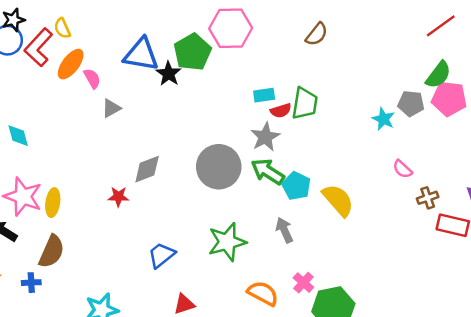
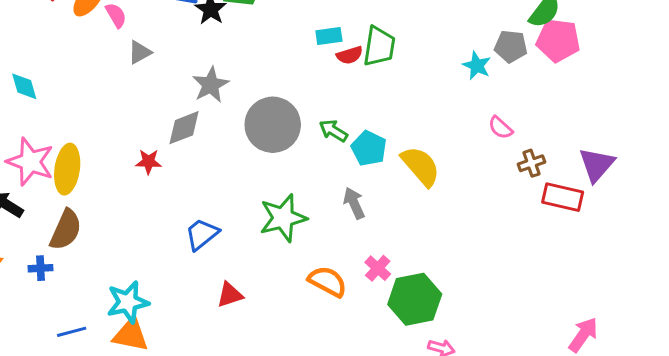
gray star: (265, 137) -> (211, 85), moved
green arrow: (268, 172) -> (333, 131), size x0.7
yellow ellipse: (53, 203) -> (67, 169), size x1.4

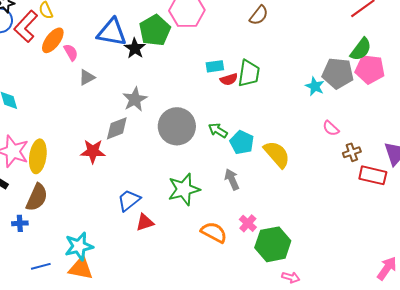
gray pentagon: (511, 46) -> (338, 73), size x1.4
red star: (148, 162) -> (93, 151), size x1.4
red triangle: (230, 295) -> (145, 222), moved

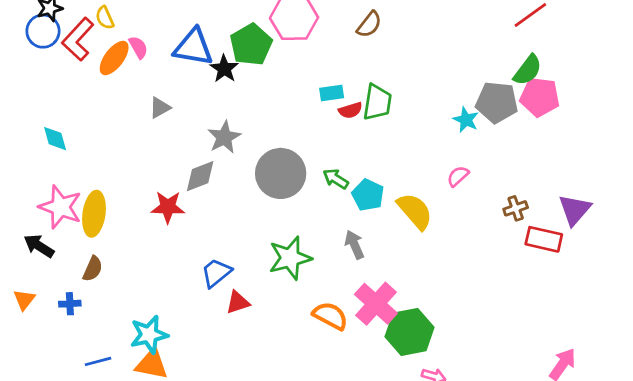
brown semicircle: (259, 15) -> (369, 24), moved
pink semicircle: (71, 52) -> (138, 47), moved
pink semicircle: (331, 128) -> (458, 176), moved, turned 96
brown semicircle: (37, 197) -> (93, 269), size x0.7
pink cross: (248, 223) -> (376, 304), size x1.8

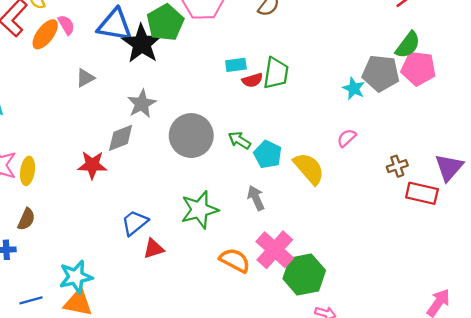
black star: (224, 69) -> (142, 44), size x1.6
yellow ellipse: (94, 214) -> (28, 171), size x0.7

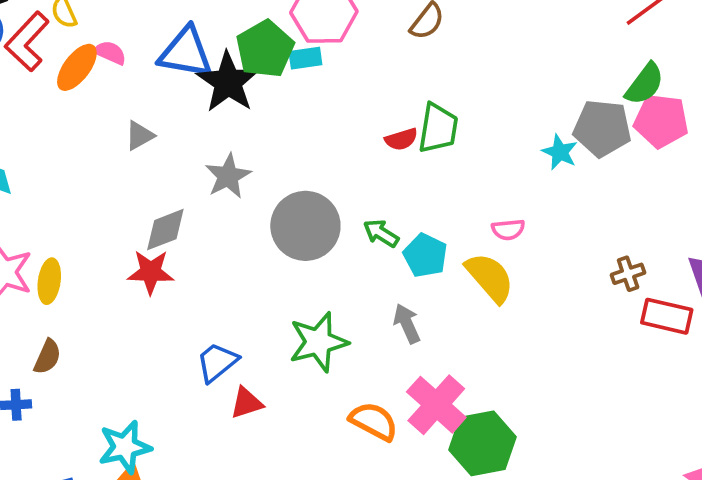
pink semicircle: (66, 25) -> (110, 53), turned -36
cyan rectangle: (236, 65) -> (305, 58), moved
gray diamond: (121, 138) -> (165, 230), moved
pink semicircle: (347, 138) -> (508, 230), moved, turned -144

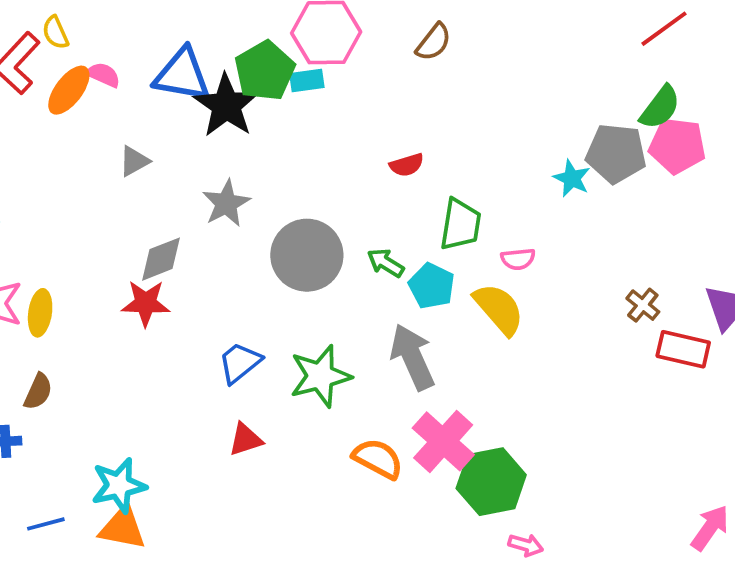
green trapezoid: (438, 128) -> (460, 224), moved
brown cross: (628, 274) -> (643, 305), turned -32
gray arrow: (407, 324) -> (412, 357), size x1.6
blue trapezoid: (217, 362) -> (240, 363), moved

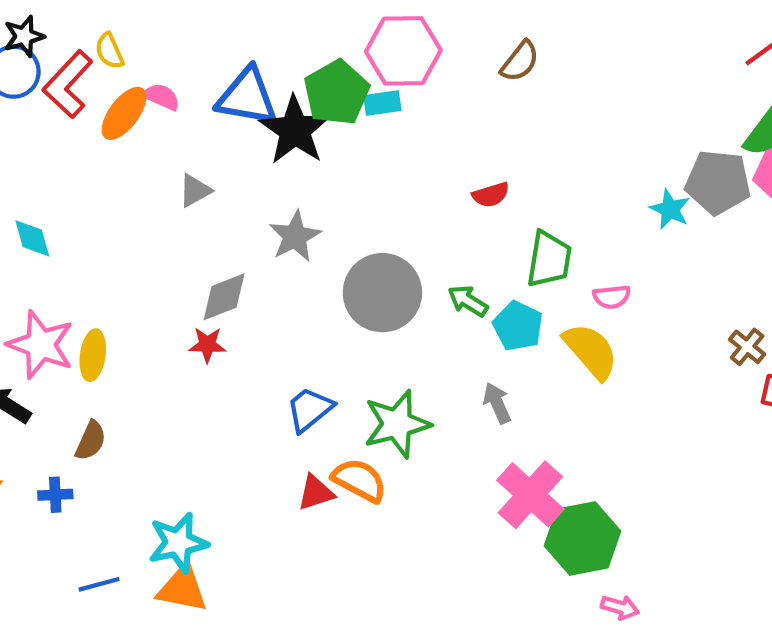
red star: (146, 303) -> (207, 345), size x0.7
gray arrow: (412, 357) -> (497, 403), size x0.6
orange semicircle: (378, 459) -> (359, 480), moved

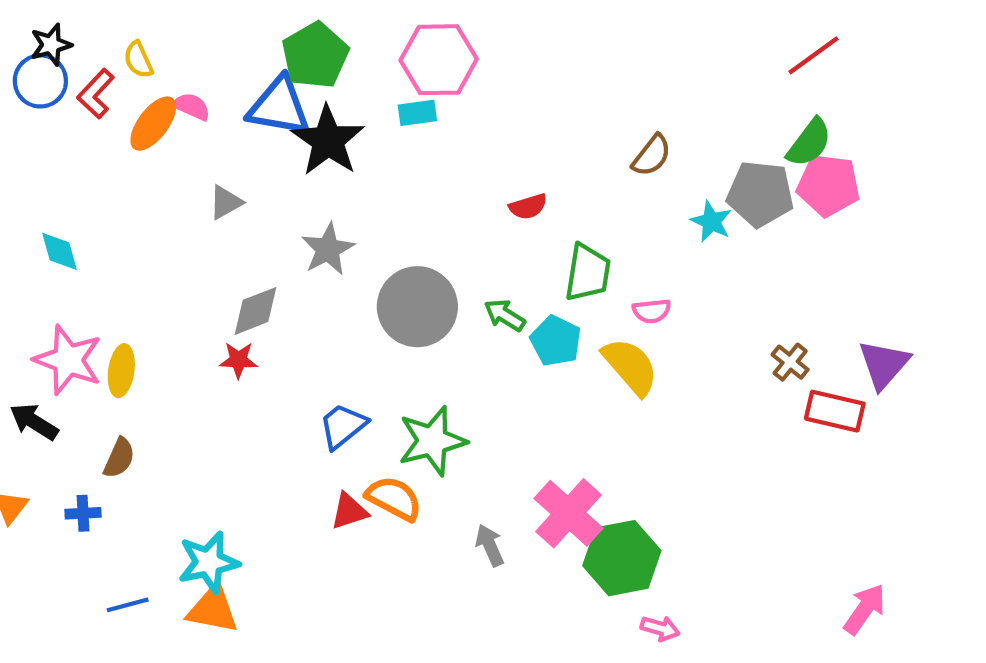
brown semicircle: (520, 61) -> (652, 155), moved
red L-shape: (68, 84) -> (96, 94), size x0.7
green pentagon: (337, 93) -> (315, 55), moved
gray arrow: (497, 403) -> (490, 545), moved

